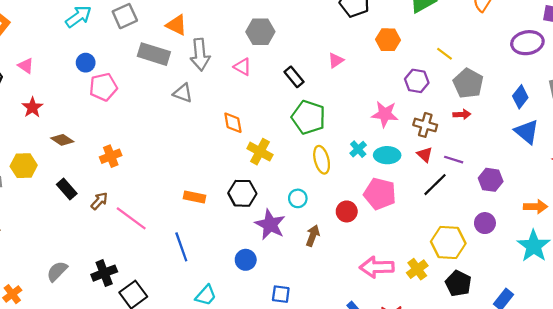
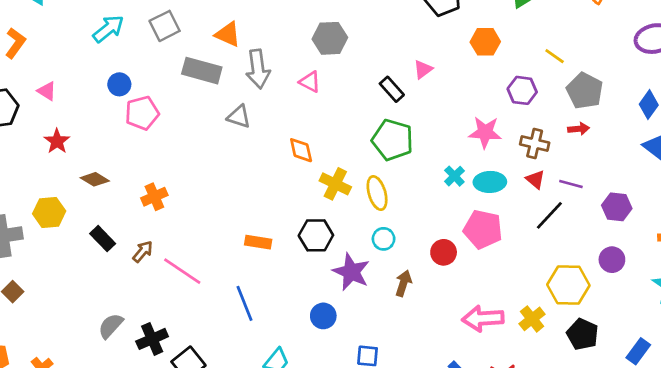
black rectangle: (294, 77) -> (392, 89), moved
yellow ellipse: (322, 160) -> (377, 193), moved
gray semicircle: (57, 271) -> (111, 326), moved

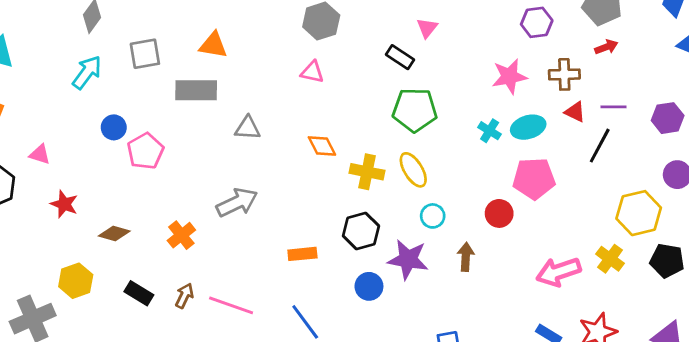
gray square: (165, 26) -> (145, 54), turned 32
gray arrow: (258, 69) -> (237, 203), moved, turned -93
blue circle: (323, 316) -> (369, 286), moved

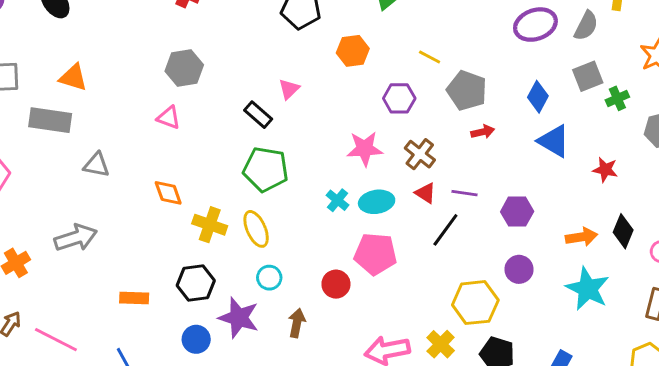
red arrow: (606, 47) -> (483, 132), moved
brown cross: (564, 74) -> (420, 154), turned 32

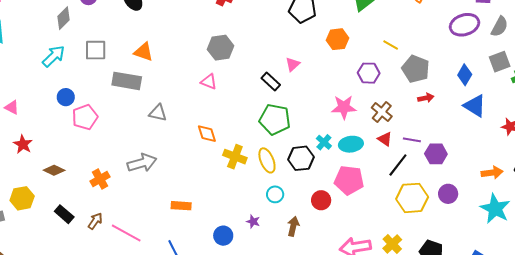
purple hexagon: (517, 212) -> (436, 154), moved
black hexagon: (196, 283) -> (301, 158), moved
yellow hexagon: (475, 303) -> (412, 198), moved
purple star: (239, 318) -> (253, 221), size x0.5

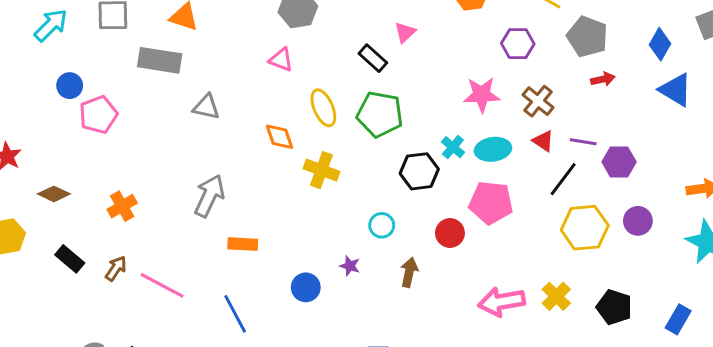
yellow ellipse: (267, 160) -> (323, 108), moved
gray arrow: (142, 163) -> (209, 196), moved, turned -48

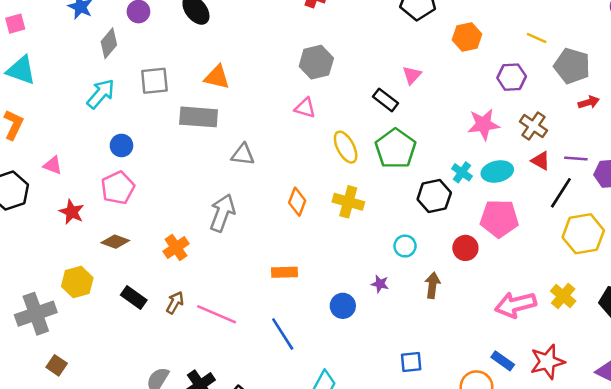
green pentagon: (380, 114) -> (395, 149), turned 30
pink pentagon: (98, 115) -> (118, 188), moved
orange diamond: (279, 137) -> (297, 202), moved, turned 44
gray arrow: (209, 196) -> (222, 213), moved

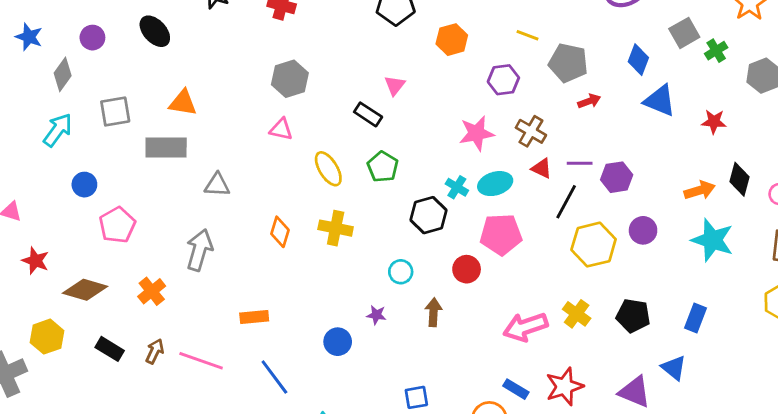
green pentagon: (395, 149) -> (383, 167), size x0.7
pink pentagon: (118, 188) -> (117, 225), moved
brown diamond: (115, 242) -> (85, 290), size x1.4
orange rectangle: (285, 272) -> (254, 317), moved

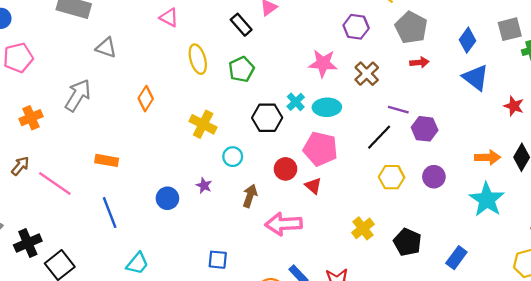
red triangle: (542, 168) -> (313, 186), moved
yellow cross: (336, 228) -> (203, 124), moved
yellow hexagon: (594, 245) -> (392, 177), size x0.7
pink arrow: (525, 327) -> (284, 224), moved

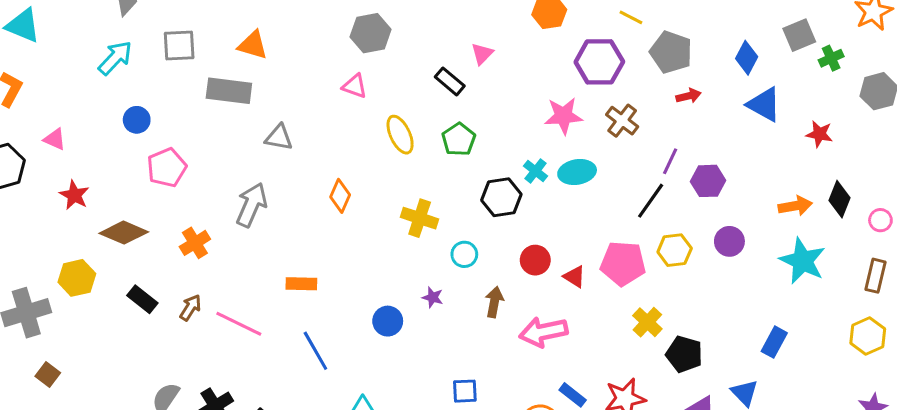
purple hexagon: (356, 27) -> (599, 62), size x1.4
purple line: (398, 110) -> (670, 161), turned -72
pink pentagon: (320, 149) -> (623, 263), moved
black pentagon: (407, 242) -> (684, 354), moved

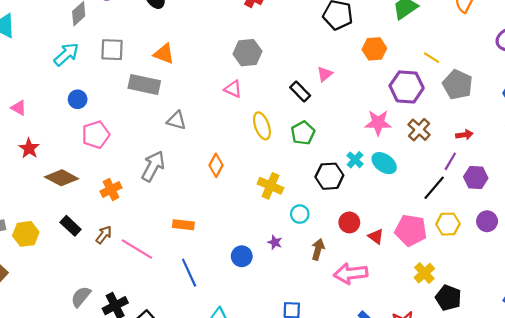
red arrow: (689, 96) -> (464, 135), moved
cyan ellipse: (577, 172) -> (384, 163), turned 40
yellow hexagon: (77, 278) -> (26, 234), moved

